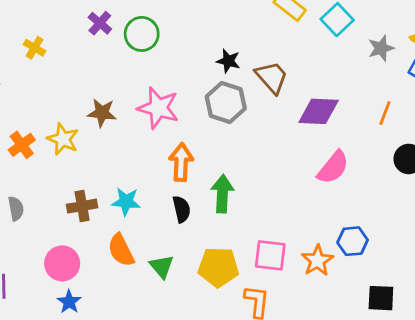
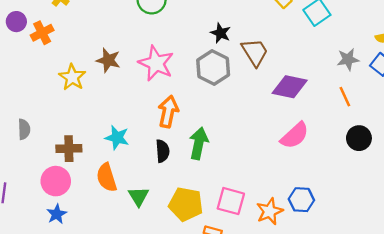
gray star: (381, 48) -> (348, 59), moved
orange line: (385, 113) -> (345, 97), turned -54
orange cross: (22, 145) -> (42, 33), moved
brown cross: (82, 206) -> (69, 149), moved

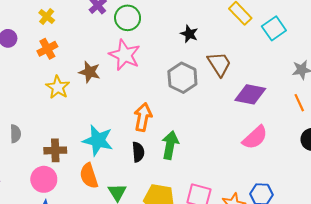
orange cross: (42, 33) -> (47, 49), moved
black star: (221, 33) -> (189, 34), moved
pink star: (156, 63) -> (125, 55), moved
cyan star: (117, 138) -> (98, 140), size x1.4

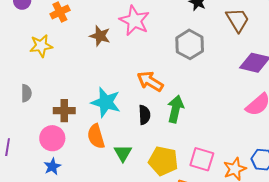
brown trapezoid: (219, 64) -> (238, 20), moved
yellow star: (58, 87) -> (41, 46), moved, turned 30
orange arrow: (143, 117) -> (150, 81), turned -72

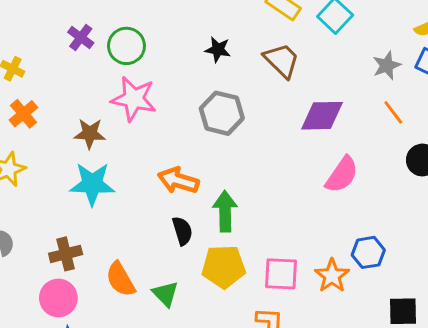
cyan star: (106, 102) -> (92, 184), moved
yellow pentagon: (163, 161) -> (224, 267), moved

